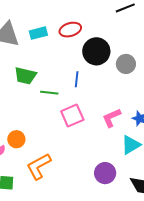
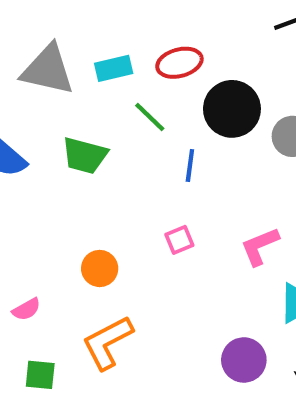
green line: (49, 93) -> (150, 117), moved, turned 36
pink square: (72, 116) -> (179, 240), size x0.6
orange circle: (16, 139) -> (100, 268), moved

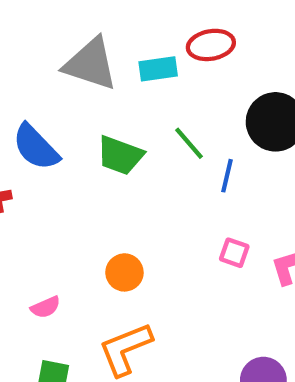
red ellipse: (179, 63) -> (211, 45), moved
green line: (150, 117) -> (189, 143), moved
pink square: (179, 240) -> (234, 253), moved, turned 36

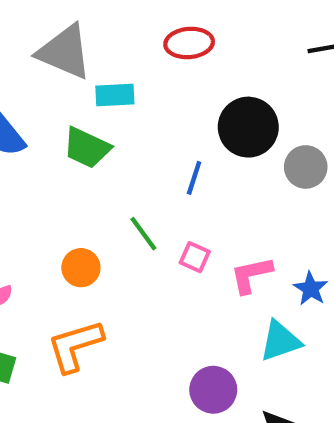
cyan rectangle: (158, 69) -> (115, 95), moved
green line: (189, 143) -> (143, 234), moved

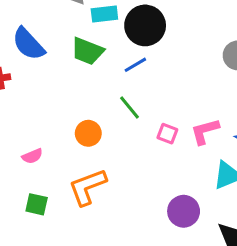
black circle: (248, 127) -> (145, 25), moved
blue line: (194, 178) -> (135, 65), moved, turned 45
pink square: (195, 257) -> (167, 134), moved

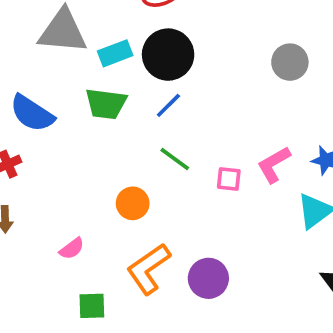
purple circle: (184, 211) -> (208, 278), moved

